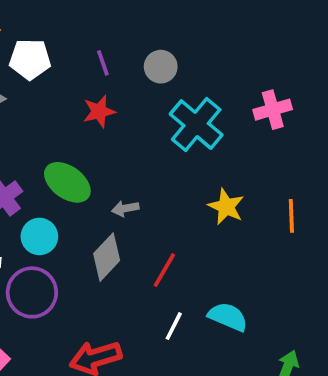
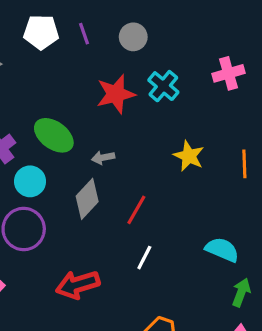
white pentagon: (30, 59) -> (41, 32), moved
red star: (99, 111) -> (116, 94), moved, size x1.4
cyan cross: (196, 125) -> (163, 86), size x0.7
cyan semicircle: (228, 317) -> (222, 250), moved

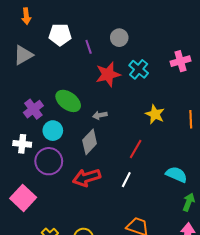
purple line: (84, 34) -> (89, 47), moved
red line: (136, 210) -> (136, 149), moved
red arrow: (78, 285) -> (87, 178), moved

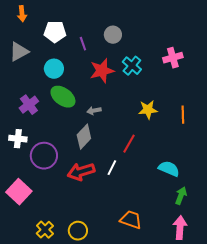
yellow star: (155, 114) -> (148, 110), turned -30
cyan circle: (53, 131) -> (54, 69), moved
white line: (126, 180) -> (112, 168), moved

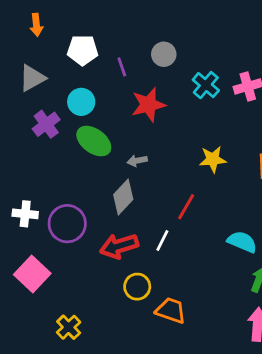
cyan cross: (132, 66) -> (206, 85), moved
purple cross: (29, 105) -> (46, 124), moved
white cross: (18, 139) -> (25, 214), moved
orange trapezoid: (131, 220) -> (171, 310), moved
yellow circle: (78, 231) -> (137, 287), moved

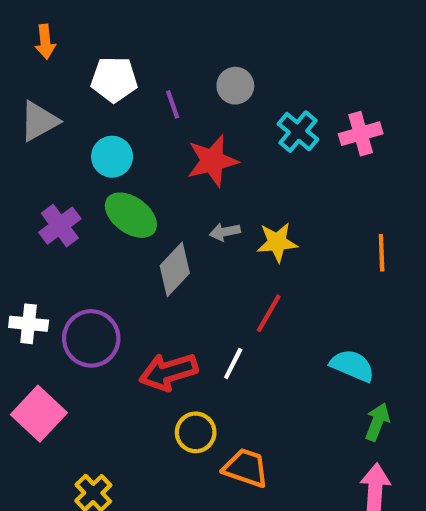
purple cross: (46, 124) -> (60, 226), moved
yellow star: (213, 159) -> (277, 242), moved
gray arrow: (137, 161) -> (225, 232), moved
gray diamond: (123, 197) -> (175, 269), moved

